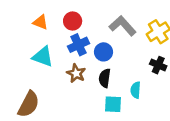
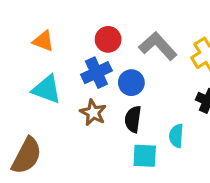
red circle: (73, 21) -> (108, 39), moved

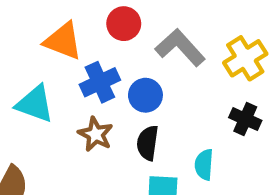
red circle: (108, 39) -> (124, 24), moved
orange triangle: (43, 41) -> (63, 41), moved, size x1.4

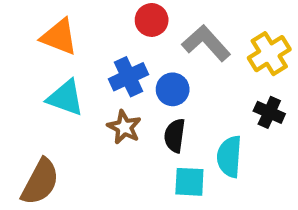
orange triangle: (63, 41) -> (59, 37), moved
cyan semicircle: (204, 165) -> (229, 157), size x1.4

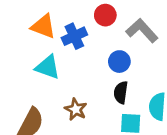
blue cross: (128, 77) -> (74, 36), moved
brown star: (124, 127) -> (76, 109), moved

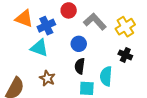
cyan triangle: (48, 67) -> (39, 48), moved

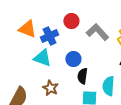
blue circle: (79, 44) -> (73, 59), moved

